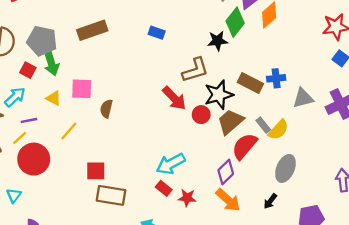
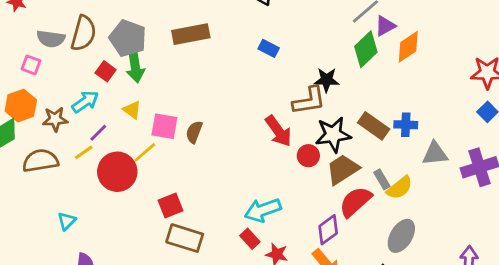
black star: (218, 41) -> (327, 80), moved
pink square: (82, 89) -> (164, 126), moved
purple line: (29, 120) -> (98, 133), turned -42
red circle: (34, 159) -> (117, 172), moved
red square: (96, 171) -> (170, 206), turned -30

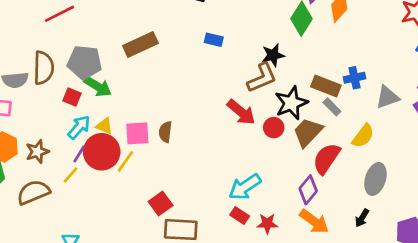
green arrow: (135, 67) -> (98, 86), turned -36
cyan arrow: (85, 102) -> (79, 127), moved
red circle: (117, 172) -> (102, 152), moved
gray rectangle: (382, 179) -> (332, 107), moved

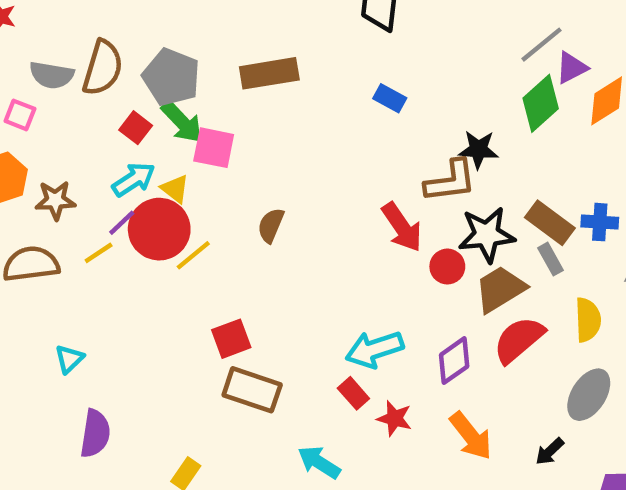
pink square: (137, 133) -> (214, 148), moved
yellow semicircle: (363, 136) -> (588, 320), turned -55
purple diamond: (308, 190) -> (454, 361), moved

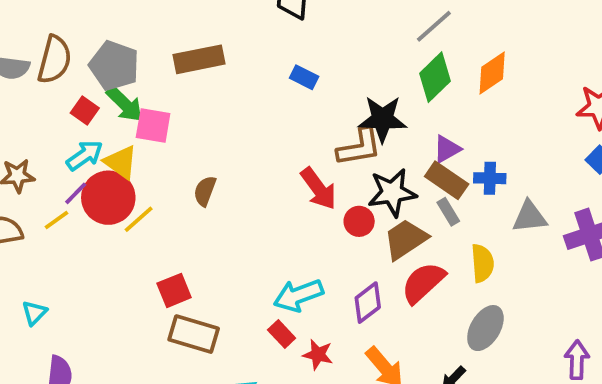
purple triangle: (572, 68) -> (447, 149), moved
black star: (478, 149) -> (382, 119), size x1.4
yellow triangle: (175, 189) -> (121, 162), size x1.4

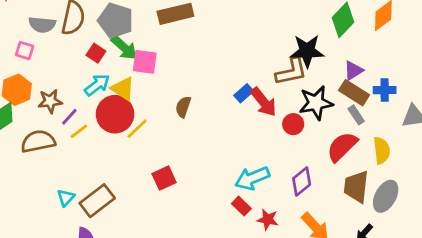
blue rectangle: (304, 77) -> (244, 93), moved, turned -66
purple line: (76, 193) -> (69, 117), moved
brown trapezoid: (405, 239) -> (356, 187), moved, turned -48
red semicircle: (423, 283) -> (342, 147), moved
brown rectangle: (194, 334) -> (97, 201), moved, turned -52

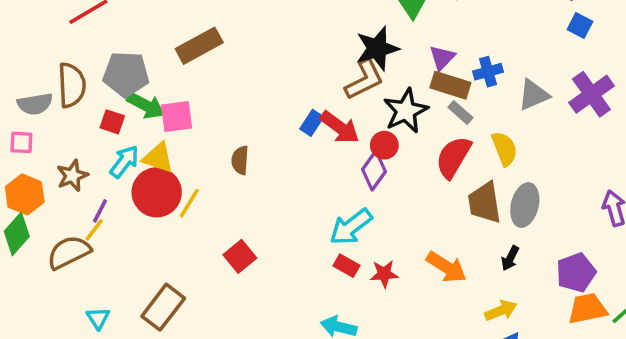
brown star: (50, 101) -> (72, 176), moved
yellow line: (79, 131) -> (94, 230), moved
purple diamond: (302, 181) -> (374, 170), moved
cyan triangle: (66, 198) -> (98, 318), moved

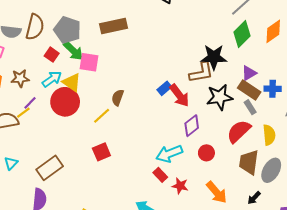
red circle: (384, 145) -> (206, 153), moved
yellow line: (189, 203) -> (102, 116), moved

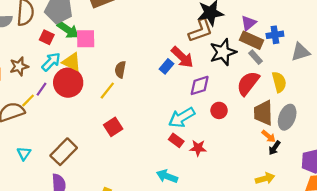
blue rectangle: (164, 88) -> (167, 66), moved
purple line: (30, 103) -> (42, 89), moved
purple diamond: (192, 126) -> (200, 85), turned 30
orange arrow: (217, 192) -> (269, 136), moved, size x0.6

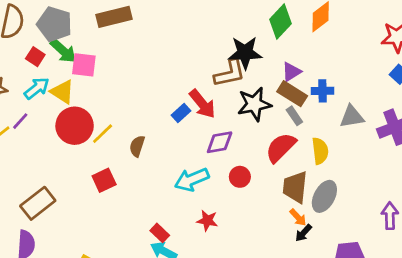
brown semicircle: (120, 70) -> (137, 146), moved
red circle: (68, 83) -> (75, 126), moved
red rectangle: (176, 140) -> (160, 233), moved

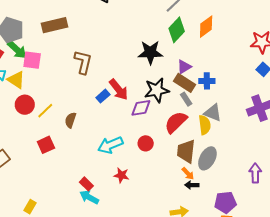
brown L-shape: (230, 73) -> (83, 62), moved, turned -65
gray triangle: (352, 117) -> (213, 113), moved, turned 30
red circle: (75, 126) -> (25, 105), size x0.7
purple diamond: (220, 142) -> (141, 108), moved
black arrow: (303, 233) -> (192, 185), turned 48

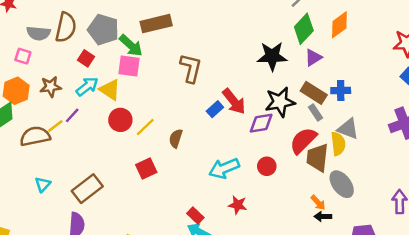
green arrow: (17, 50) -> (131, 46), moved
purple triangle: (184, 67) -> (313, 58), moved
brown trapezoid: (186, 151) -> (317, 158), moved
gray ellipse: (207, 158) -> (342, 184), turned -65

